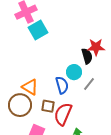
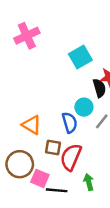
cyan square: (38, 30) -> (80, 57), moved
brown circle: (20, 105) -> (20, 164), moved

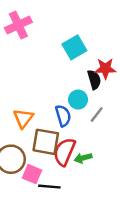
orange triangle: (32, 125) -> (23, 118), turned 36
brown square: (53, 148) -> (46, 142), size x1.6
green arrow: (89, 182) -> (83, 158), moved, turned -91

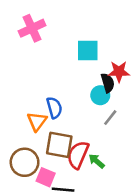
cyan square: (74, 47) -> (88, 51), turned 30
cyan circle: (78, 100) -> (100, 95), moved
blue semicircle: (63, 116) -> (54, 108), moved
green arrow: (83, 158) -> (97, 161), turned 56

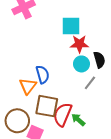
red star: (119, 72) -> (79, 44), moved
black semicircle: (108, 83) -> (99, 60), moved

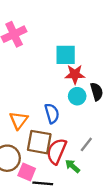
blue semicircle: (43, 74) -> (52, 113), moved
gray line: (90, 83) -> (86, 144), moved
green arrow: (78, 120) -> (73, 166), moved

